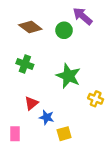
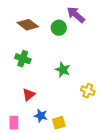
green star: (68, 76) -> (63, 70), size x0.7
blue star: (47, 117) -> (41, 116), moved

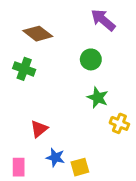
green circle: (59, 28) -> (91, 59), moved
green cross: (23, 59) -> (24, 69), moved
green star: (63, 70) -> (98, 98), moved

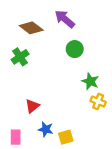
purple arrow: (103, 20) -> (65, 19), moved
green cross: (24, 69) -> (20, 57), turned 36
green star: (98, 98) -> (90, 81), moved

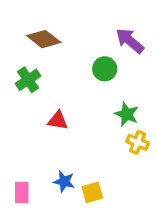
purple arrow: (65, 19) -> (130, 41), moved
red triangle: (32, 106) -> (58, 120), moved, turned 48

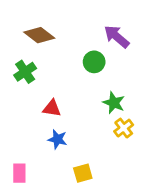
yellow cross: (138, 142) -> (124, 128), turned 30
blue star: (64, 181) -> (57, 139), moved

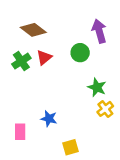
purple arrow: (117, 37) -> (99, 31), turned 35
red triangle: (52, 108) -> (44, 57), moved, turned -49
pink rectangle: (19, 173) -> (20, 132), moved

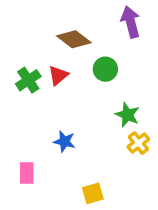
brown diamond: (33, 30) -> (74, 39), moved
purple arrow: (99, 31) -> (131, 22), moved
blue star: (49, 119) -> (64, 141), moved

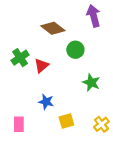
red triangle: (58, 75) -> (42, 66), moved
yellow cross: (138, 143) -> (101, 124), moved
yellow square: (93, 193) -> (66, 121), moved

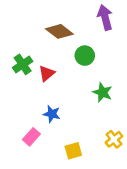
yellow square: (66, 121) -> (73, 151), moved
pink rectangle: (19, 124) -> (31, 137), moved, turned 42

